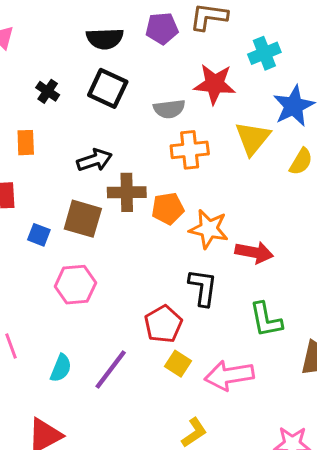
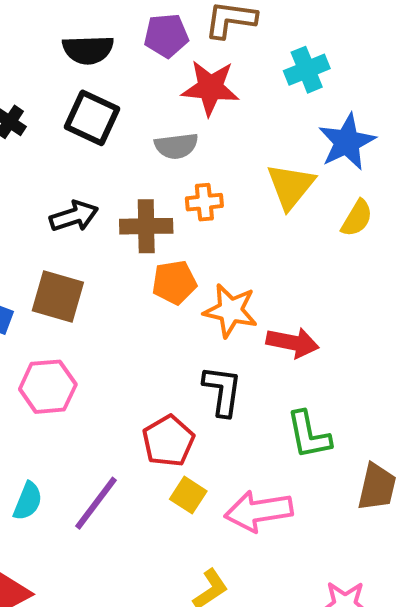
red star: (215, 84) -> (210, 88), moved
orange cross: (190, 150) -> (204, 202), size x0.7
brown cross: (127, 192) -> (146, 226), moved

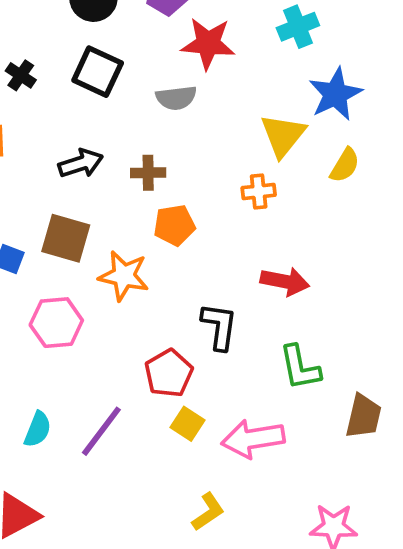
orange cross: (204, 202) -> (259, 191), moved
brown cross: (146, 226) -> (148, 173), size x0.7
orange star: (230, 310) -> (124, 276), moved

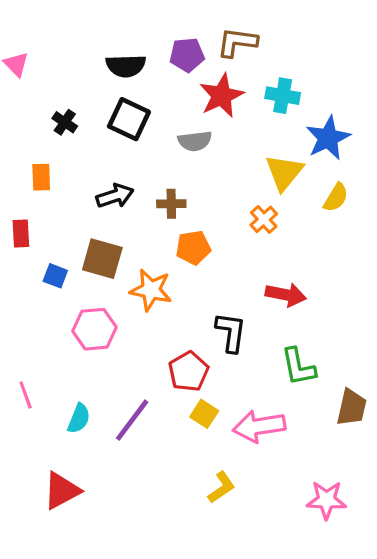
cyan cross: (298, 27) -> (283, 96), moved, turned 32
red star: (208, 44) -> (221, 96), turned -30
orange cross: (259, 191) -> (264, 219), turned -36

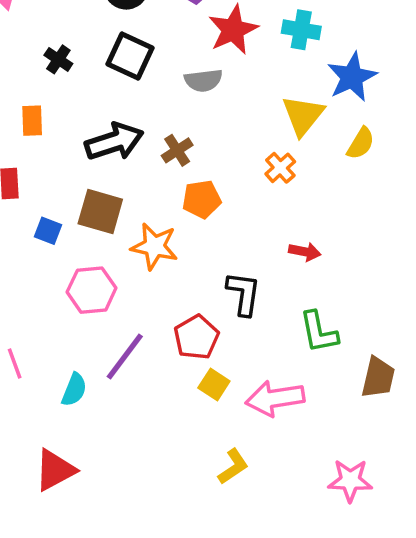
black arrow: (115, 196) -> (114, 142), size x1.4
brown cross: (171, 204) -> (177, 150), turned -32
red arrow: (286, 295) -> (305, 252), size x0.7
purple line: (132, 420) -> (125, 356), moved

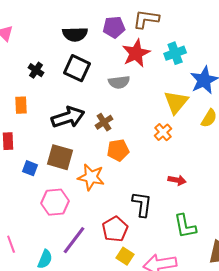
cyan cross: (301, 30) -> (175, 53), turned -30

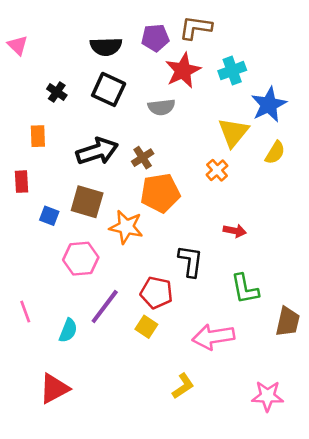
orange pentagon: (118, 150) -> (160, 193), size x1.4
red pentagon: (115, 229) -> (156, 293), turned -30
yellow square: (125, 256) -> (146, 327), moved

